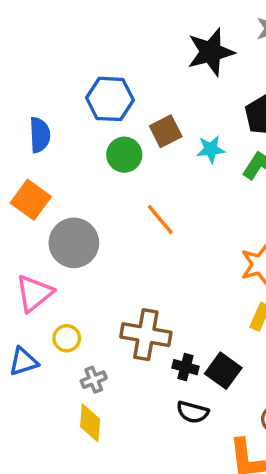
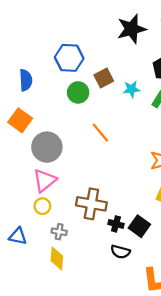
pink triangle: (34, 293) -> (45, 180), moved
blue triangle: (24, 362) -> (18, 236), moved, turned 30
gray cross: (94, 380) -> (59, 232), turned 32

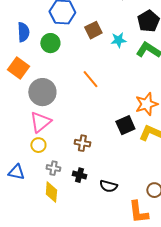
green circle: (78, 92) -> (50, 43), moved
brown cross: (91, 204) -> (82, 143), size x0.6
black cross: (116, 224) -> (79, 175), moved
black square: (139, 226) -> (125, 125), moved, turned 30

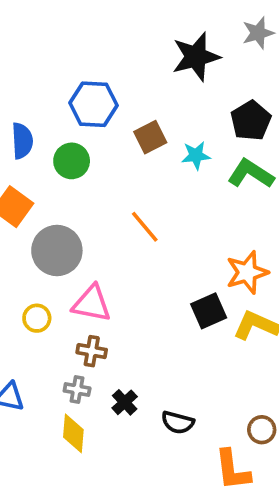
pink triangle: (40, 122) -> (92, 304), moved, turned 50
brown cross: (82, 143) -> (92, 351), moved
yellow circle: (38, 145) -> (37, 318), moved
black cross: (79, 175) -> (125, 402), turned 32

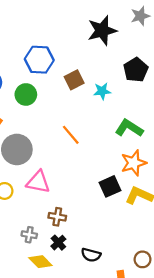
green L-shape: (251, 174) -> (129, 128), moved
brown cross: (92, 351) -> (57, 217), moved
yellow diamond: (73, 433) -> (40, 262), moved, turned -50

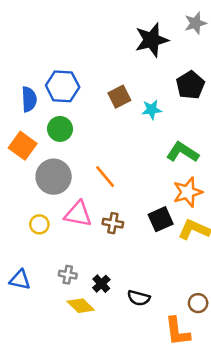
blue hexagon: (39, 60) -> (63, 86), moved
green circle: (26, 94) -> (60, 129), moved
orange line: (71, 135) -> (105, 177), moved
brown cross: (57, 217) -> (113, 223), moved

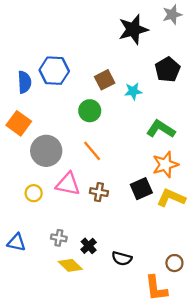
green circle: (60, 129) -> (90, 111), moved

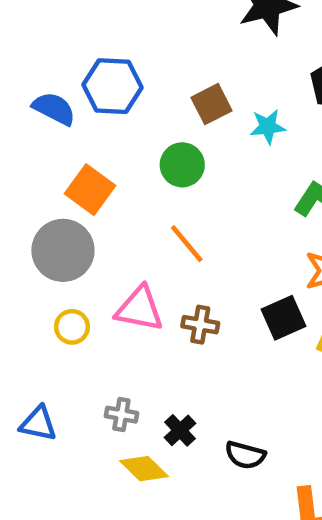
blue semicircle: (24, 82) -> (54, 109), turned -60
orange square: (19, 123) -> (90, 190), moved
gray circle: (46, 151) -> (63, 250), moved

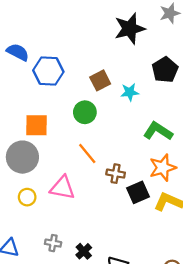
blue semicircle: (54, 109) -> (18, 52), moved
orange square: (90, 190) -> (37, 125), turned -35
brown cross: (200, 325) -> (116, 174), moved

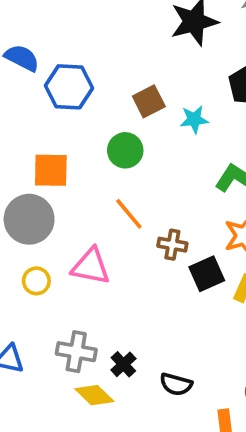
gray cross: (53, 243) -> (76, 352), size x1.5

